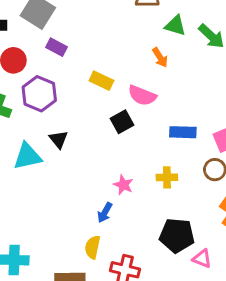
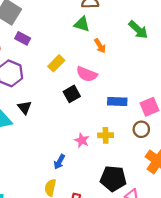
green triangle: (175, 26) -> (82, 24), moved
yellow rectangle: (101, 81) -> (56, 63), turned -70
pink star: (123, 185) -> (82, 140), moved

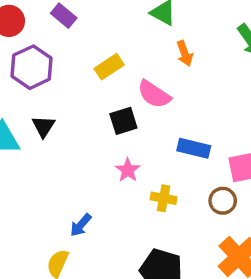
pink star: (82, 140) -> (128, 170), moved

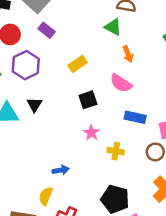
pink semicircle: (154, 94) -> (121, 83), moved
blue arrow: (81, 225) -> (61, 170), turned -140

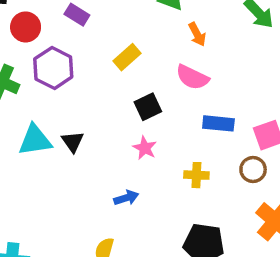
black triangle: (34, 105) -> (73, 142), moved
pink star: (91, 133) -> (145, 148), moved
blue arrow: (61, 170) -> (126, 198), moved

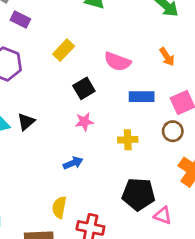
orange arrow: (197, 34) -> (167, 57), moved
black triangle: (73, 142) -> (26, 122), turned 30
pink star: (145, 148) -> (84, 122), turned -30

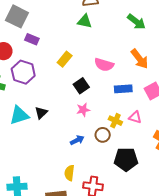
orange arrow: (167, 57) -> (140, 59), size x1.5
brown circle: (173, 131) -> (103, 135), moved
yellow cross: (128, 140) -> (115, 121), turned 32
pink triangle: (163, 215) -> (135, 117), moved

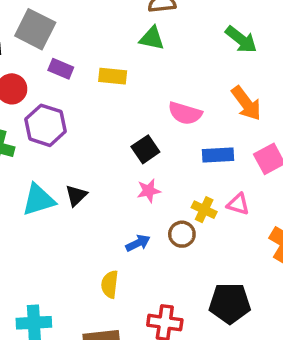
yellow rectangle: (65, 59) -> (113, 76), moved, turned 56
black pentagon: (126, 159) -> (230, 303), moved
yellow semicircle: (69, 173) -> (110, 284), moved

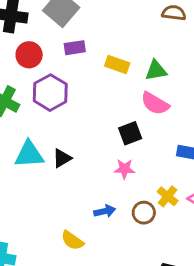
green triangle: (152, 38) -> (156, 70), moved, turned -35
purple rectangle: (61, 69) -> (75, 48), turned -45
pink semicircle: (185, 113) -> (155, 103), moved
yellow semicircle: (110, 284) -> (72, 240), turned -75

